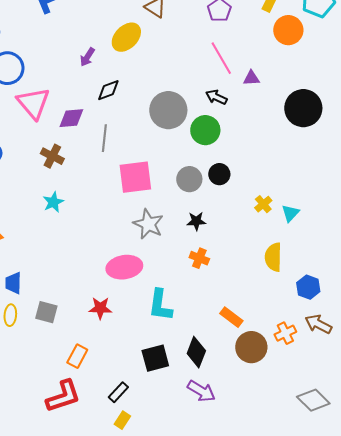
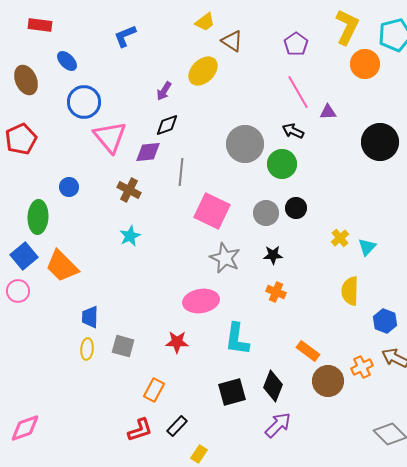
black diamond: (108, 90) -> (167, 125), moved
pink square: (135, 177) -> (212, 211), turned 33
purple arrow: (201, 391) -> (278, 425), turned -76
black rectangle: (118, 392) -> (177, 426), moved
red L-shape: (63, 396) -> (140, 430), size x0.7

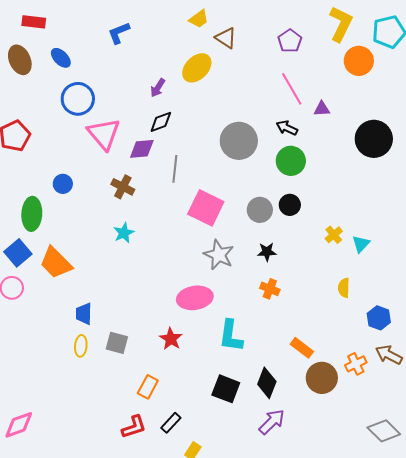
brown ellipse: (26, 80) -> (20, 60), moved
green circle: (282, 164) -> (291, 161), moved
yellow semicircle: (350, 291) -> (344, 288), size x0.7
red star: (177, 342) -> (171, 339), turned 30
black square: (232, 392) -> (226, 389), turned 36

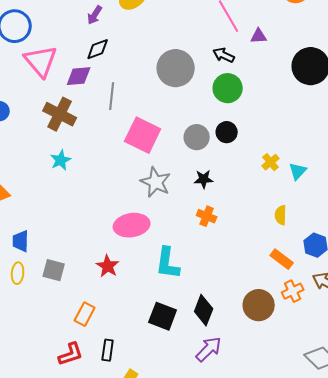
brown cross: (123, 187) -> (60, 114), size x1.4
orange rectangle: (302, 348) -> (282, 259), moved
black rectangle: (171, 423) -> (108, 350), turned -35

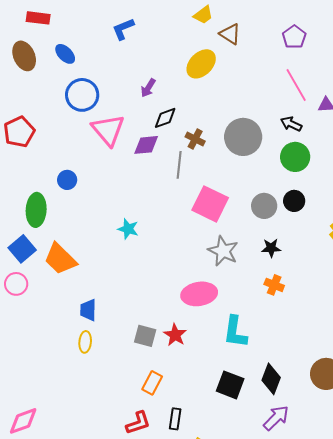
purple arrow: (95, 15) -> (148, 88), moved
brown cross: (60, 114) -> (195, 139), moved, size x0.6
cyan star: (61, 160) -> (128, 229), turned -30
gray square: (54, 270) -> (145, 336), moved

